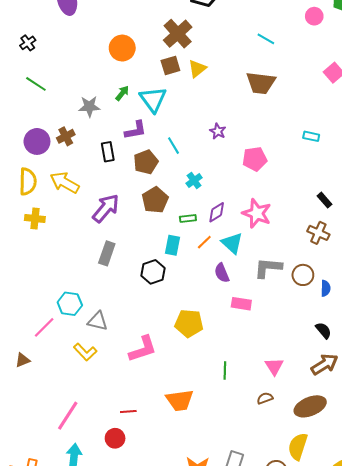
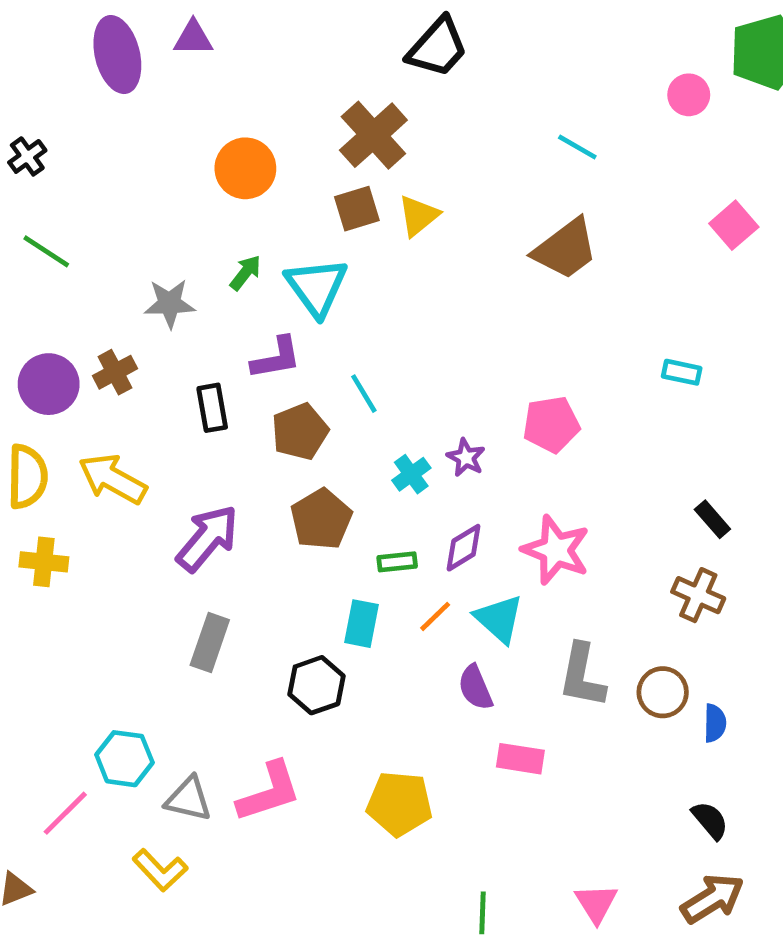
brown trapezoid: (261, 83) -> (565, 249), turned -44
purple star: (218, 131) -> (466, 458), moved
gray L-shape: (268, 268) -> (582, 676), turned -84
pink L-shape: (143, 349) -> (269, 792), moved

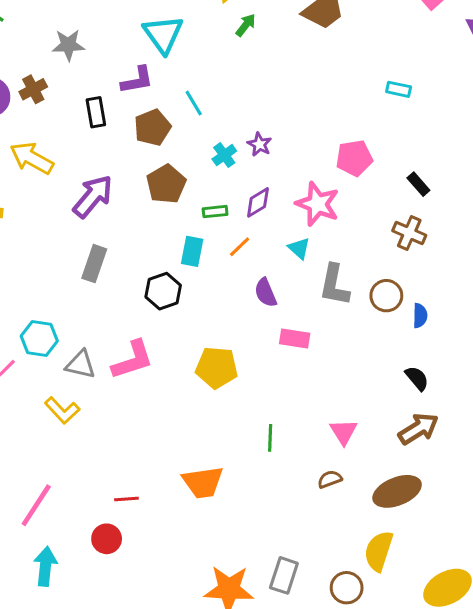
green arrow: (245, 273) -> (246, 25), moved
pink pentagon: (551, 424) -> (354, 158), moved
cyan triangle: (499, 619) -> (299, 248), moved, size x0.7

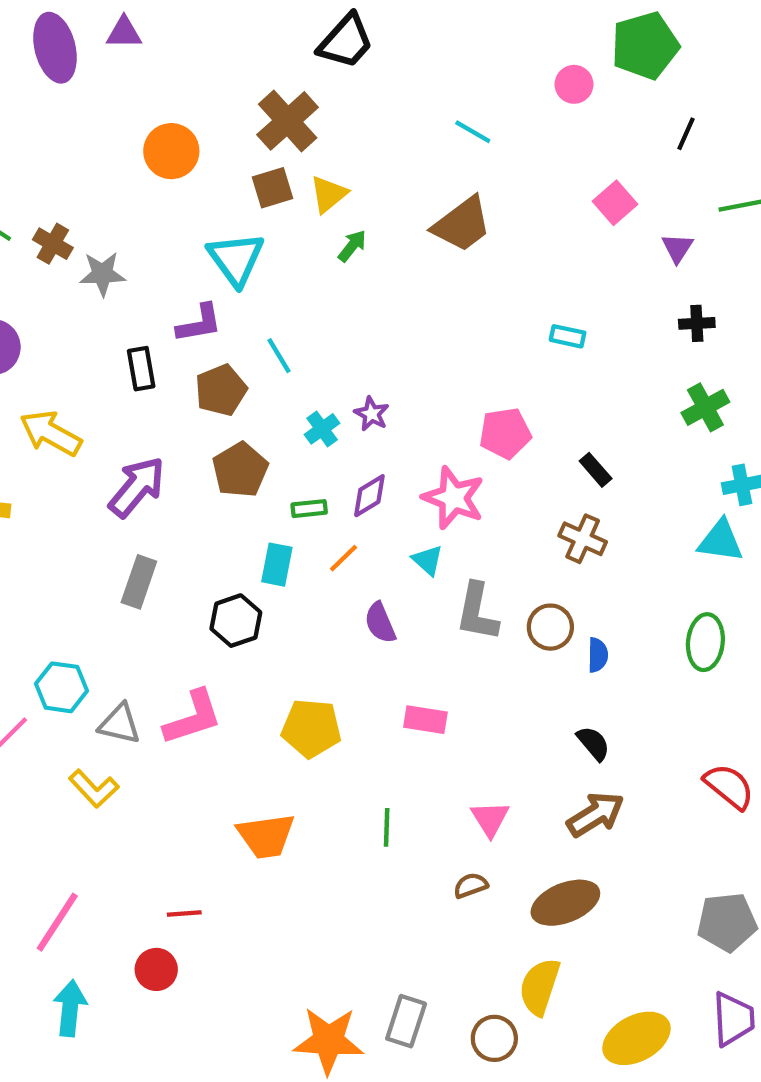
brown cross: (33, 89) -> (53, 244), moved, turned -32
pink rectangle: (295, 339) -> (425, 720), moved
orange trapezoid: (203, 482) -> (266, 836), moved

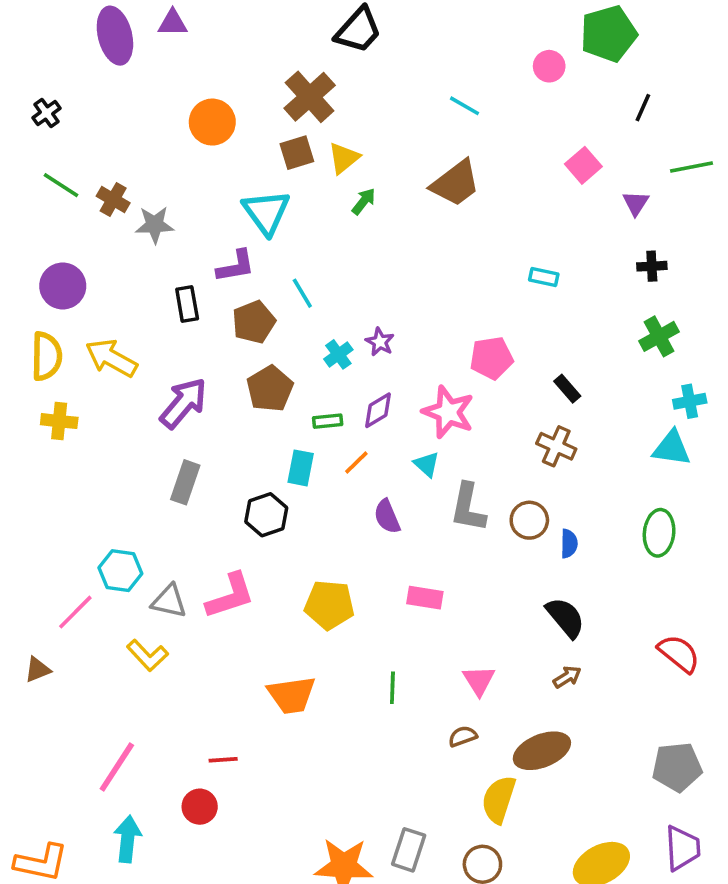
black semicircle: (593, 743) -> (565, 617), size x1.4
brown arrow: (596, 814) -> (567, 677), size x0.6
yellow semicircle: (540, 987) -> (499, 799), moved

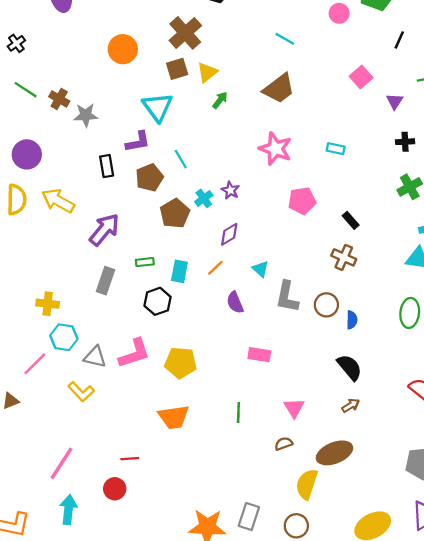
brown pentagon: (270, 389) -> (175, 213), moved
pink star: (448, 412) -> (275, 149), moved
yellow cross: (59, 421) -> (48, 304), moved
green rectangle: (328, 421) -> (145, 262), moved
yellow pentagon: (329, 605) -> (181, 363), moved

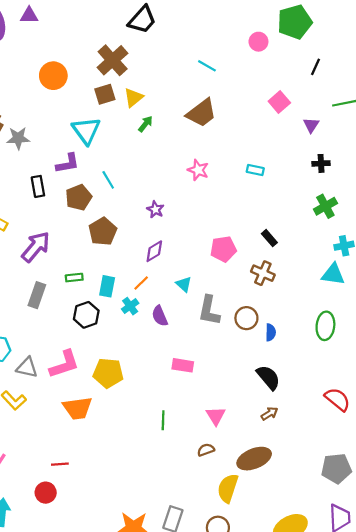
pink star: (275, 149) -> (198, 170), size x0.7
cyan cross: (204, 198) -> (130, 306), moved
pink pentagon: (302, 201) -> (223, 249), moved
orange trapezoid: (174, 417) -> (77, 408), moved

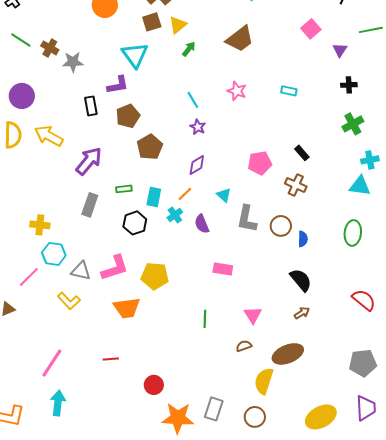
cyan line: (108, 180) -> (193, 100), moved
red circle: (46, 493) -> (154, 385), moved

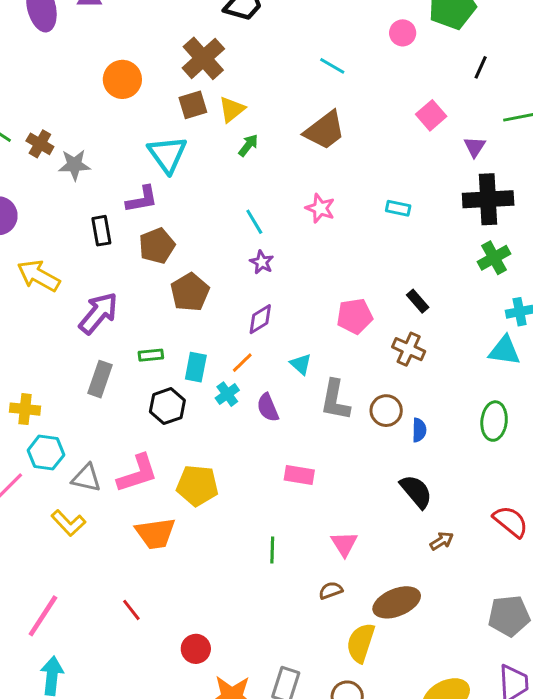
black cross: (349, 85) -> (488, 199), size x2.0
brown arrow: (302, 313) -> (442, 541), moved
red line: (111, 359) -> (131, 610), turned 56

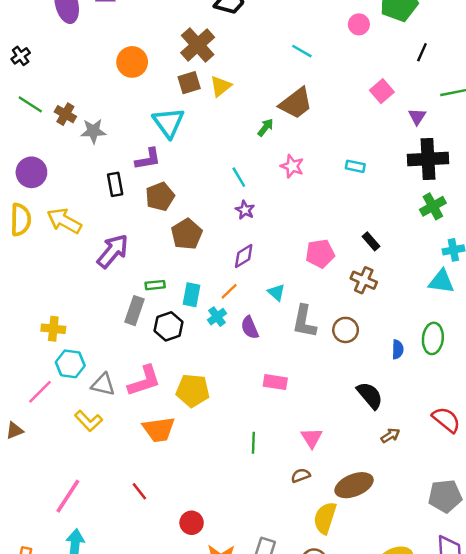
green arrow: (248, 145) -> (266, 127), moved
gray rectangle: (100, 379) -> (135, 311), moved
blue semicircle: (419, 430) -> (398, 349), moved

